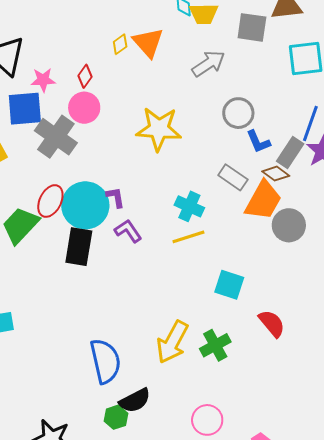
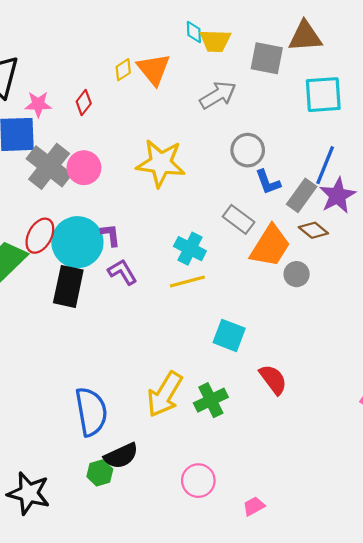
pink circle: (84, 108) -> (84, 168), moved
brown diamond: (276, 174) -> (313, 230), moved
gray circle: (289, 225) -> (297, 274), size x0.7

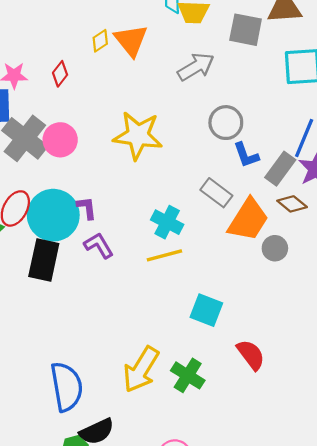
green cross: (211, 400) -> (188, 375), turned -32

